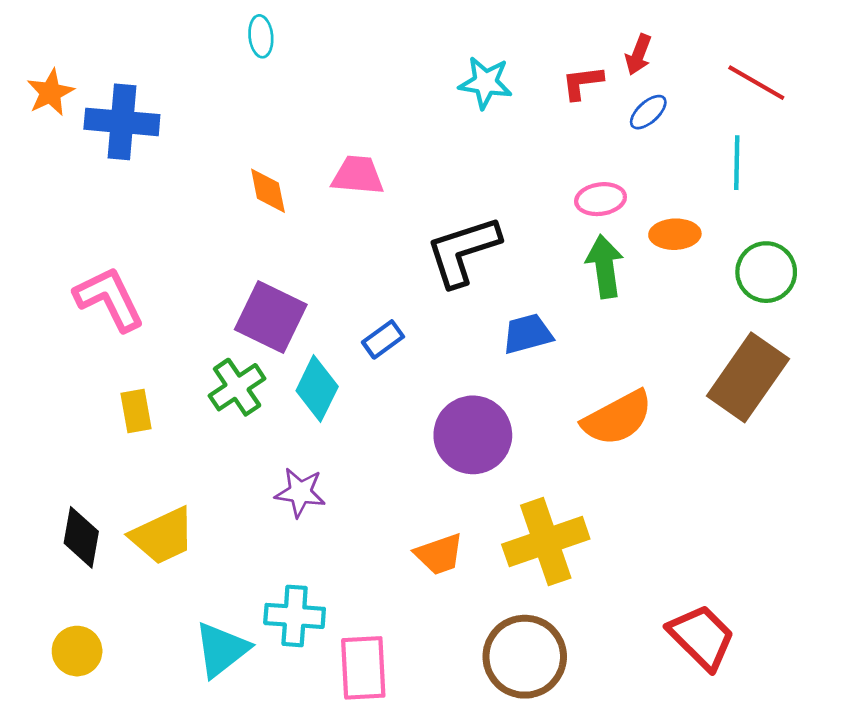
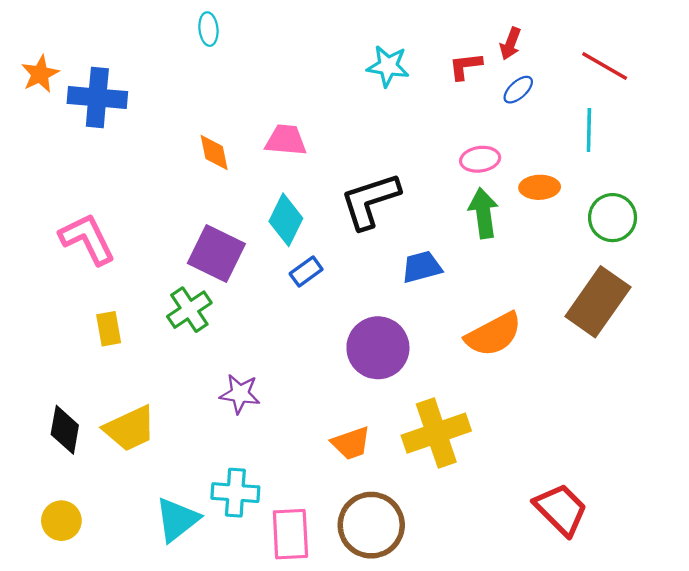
cyan diamond: (317, 389) -> (286, 220), moved
brown circle: (525, 657) -> (371, 525), moved

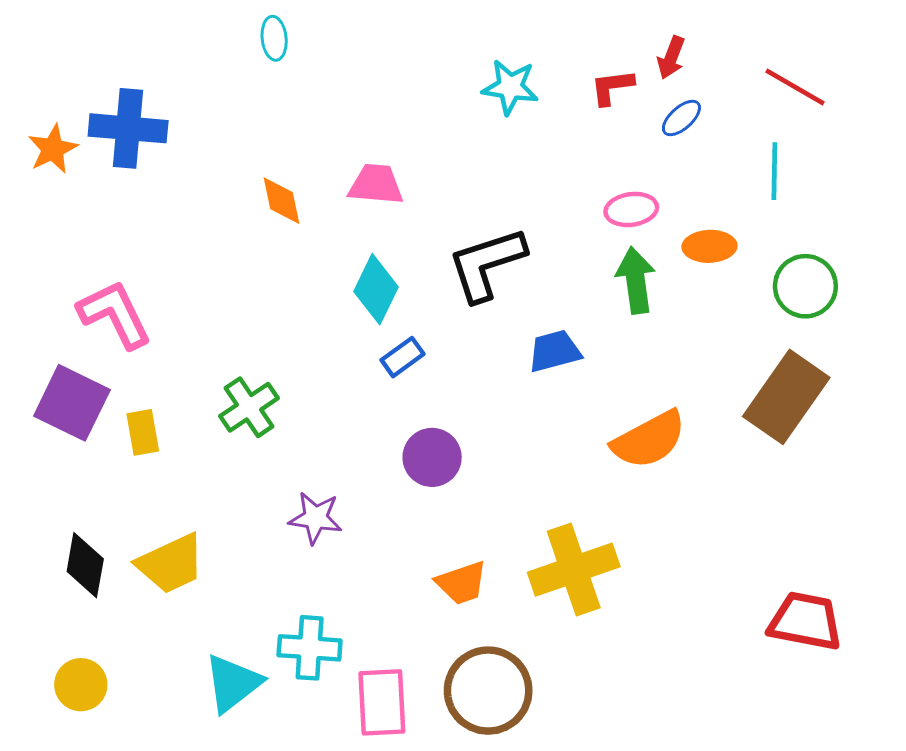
orange star: (40, 74) -> (53, 149), moved
purple square: (216, 254) -> (72, 403), moved
purple circle: (378, 348) -> (432, 457), moved, size x0.7
red trapezoid: (561, 509) -> (805, 621), moved, turned -34

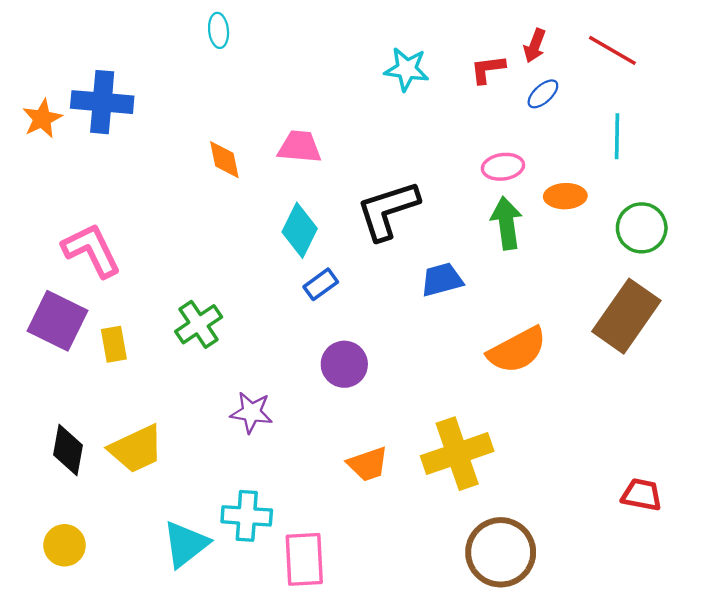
red line: (795, 87) -> (612, 50), moved
red trapezoid: (805, 621) -> (642, 495), size x0.7
brown circle: (488, 691) -> (501, 552), moved

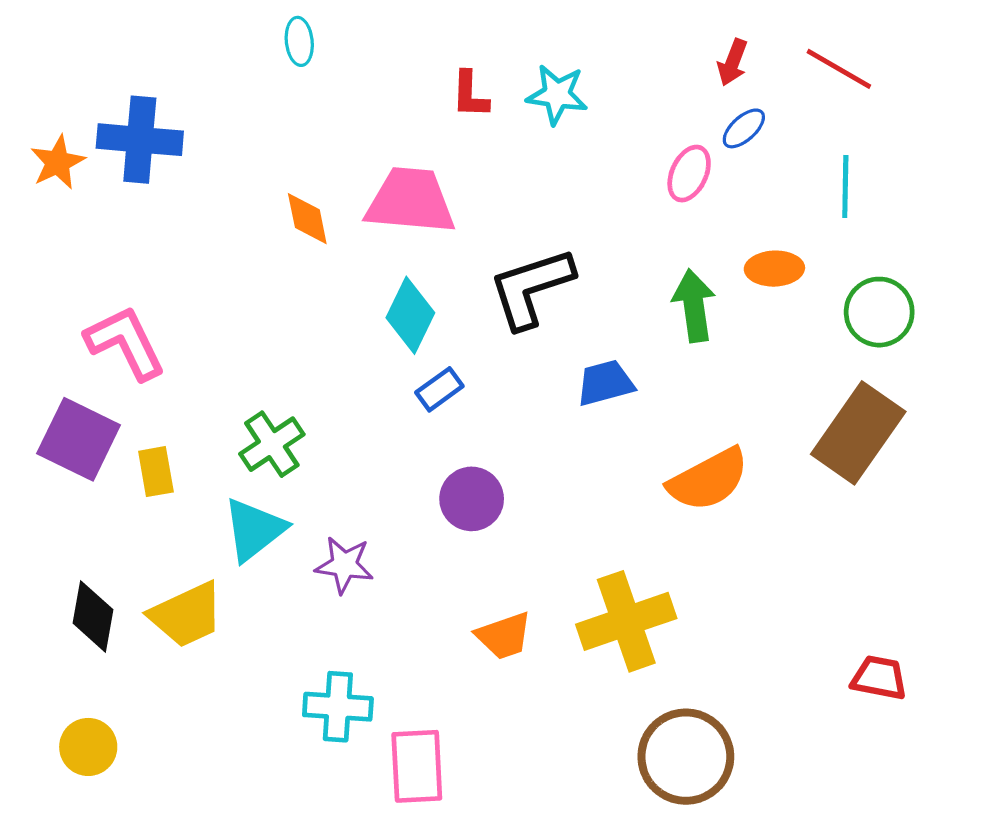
red L-shape: (488, 69) -> (470, 95), moved, turned -81
pink trapezoid: (300, 147) -> (410, 201), size x1.5
pink ellipse: (503, 167) -> (689, 174), moved, turned -57
cyan triangle: (186, 544) -> (254, 530), moved

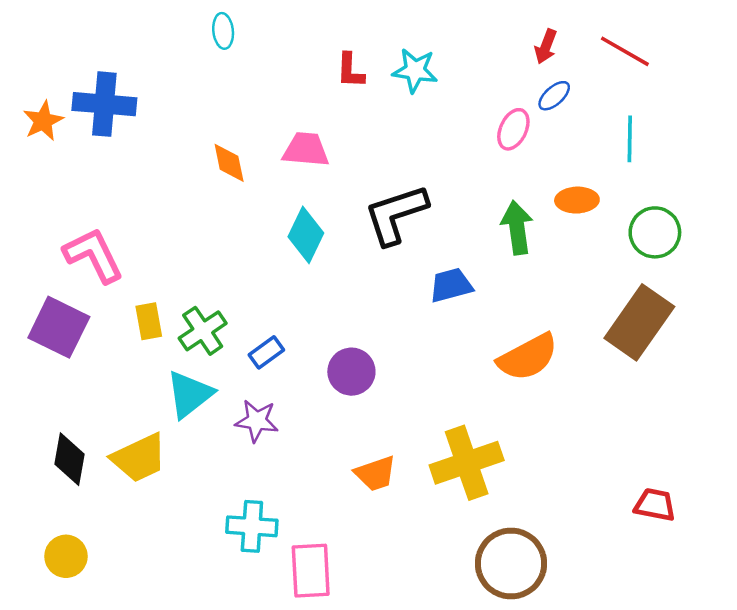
pink trapezoid: (410, 201) -> (306, 150), size x0.7
blue rectangle: (439, 389) -> (266, 352), moved
yellow rectangle: (156, 472) -> (149, 321), moved

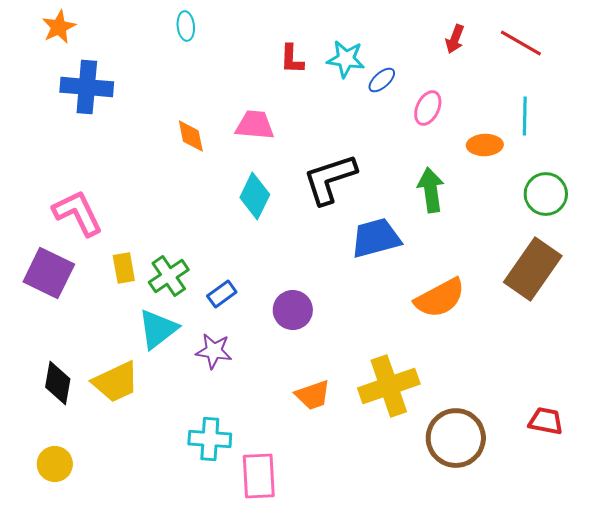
blue ellipse: (554, 96) -> (382, 80), moved
orange star: (43, 121) -> (59, 27), moved
orange ellipse: (577, 200) -> (485, 145), moved
blue trapezoid: (451, 285) -> (376, 238), size x1.4
brown circle: (511, 563) -> (456, 438), moved

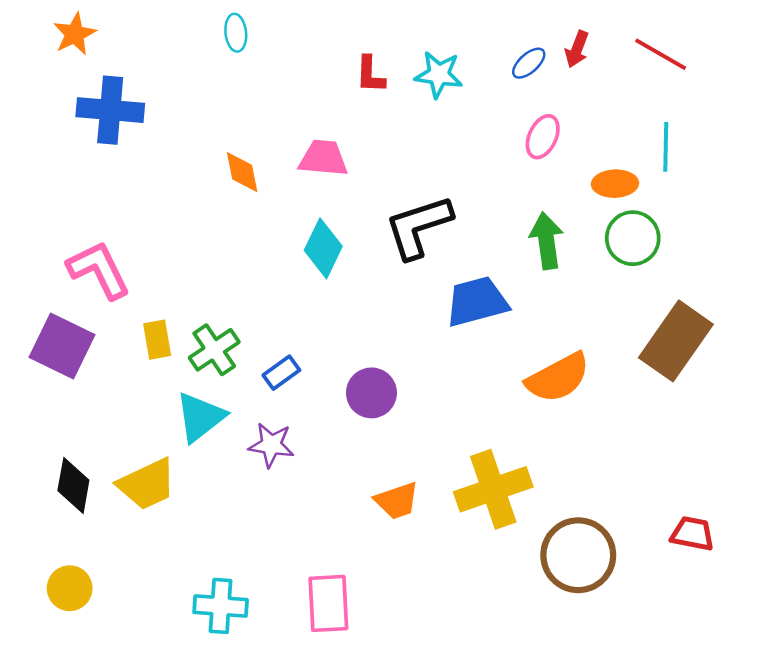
blue ellipse: (382, 80) -> (529, 63), moved
green circle: (546, 194) -> (633, 238), moved
cyan cross: (210, 439) -> (221, 606), moved

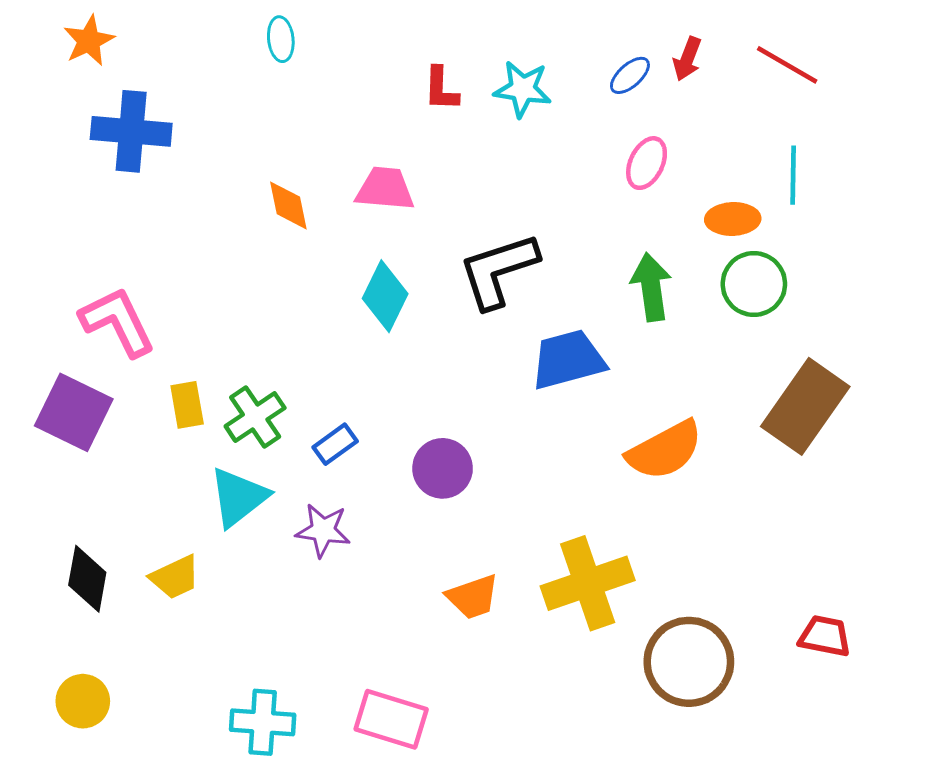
yellow trapezoid: (147, 484) -> (175, 577), size x0.7
pink rectangle: (328, 603) -> (391, 719), turned -70

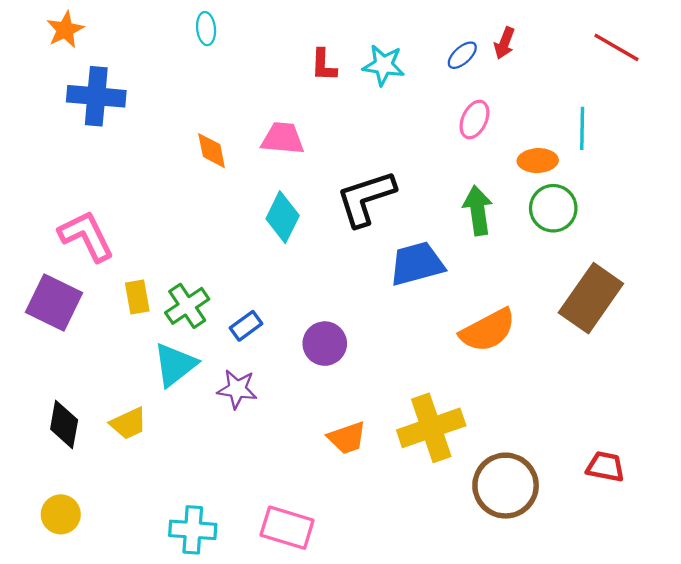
red line: (787, 65) -> (616, 47), moved

